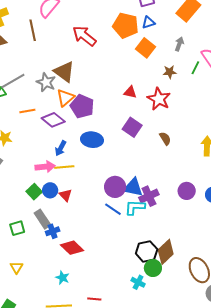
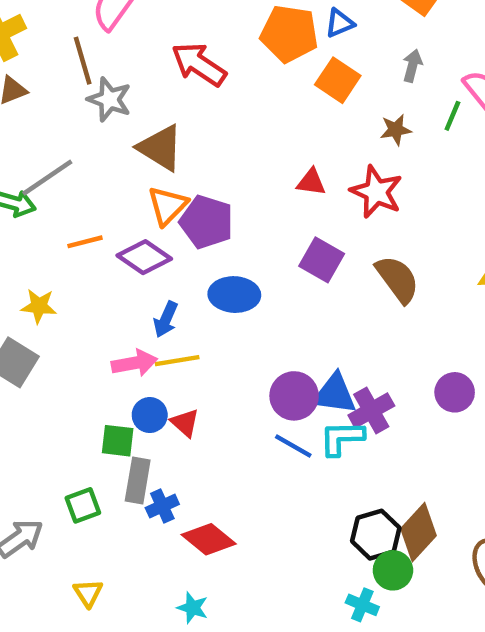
gray star: (46, 82) -> (109, 99), moved
brown semicircle: (165, 139) -> (397, 279), size x1.6
green square: (34, 192) -> (118, 441), moved, turned -35
gray rectangle: (42, 219) -> (138, 481), turned 48

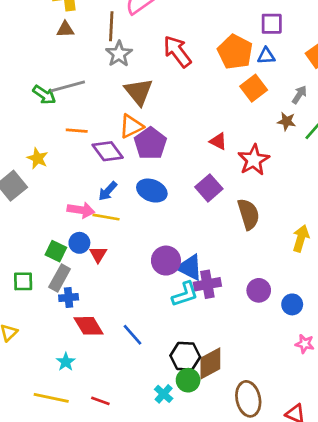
brown star: (396, 130) -> (287, 121), moved
cyan L-shape: (342, 438) -> (185, 294), turned 144
blue line: (293, 446) -> (132, 335), moved

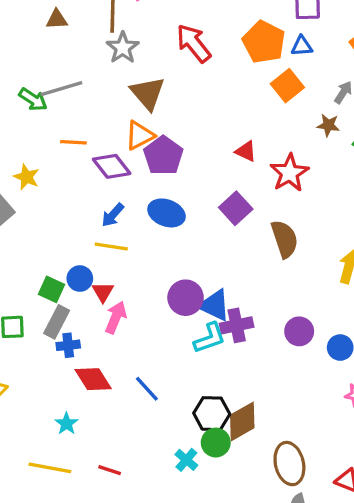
pink arrow: (81, 210) -> (116, 317), moved, turned -75

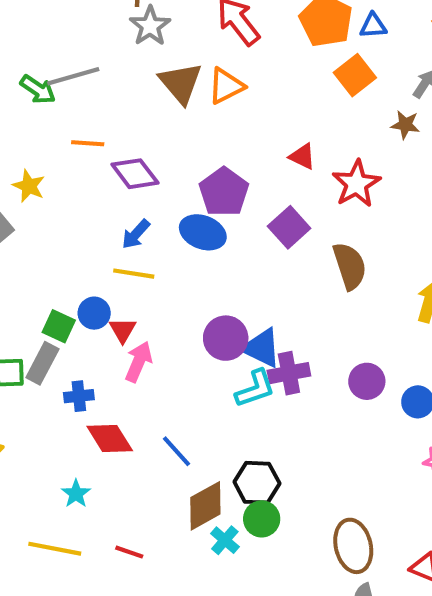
orange triangle: (140, 135) -> (226, 86), moved
purple pentagon: (163, 156) -> (224, 192), moved
gray rectangle: (57, 322) -> (42, 363), moved
brown diamond: (242, 421) -> (205, 506), moved

